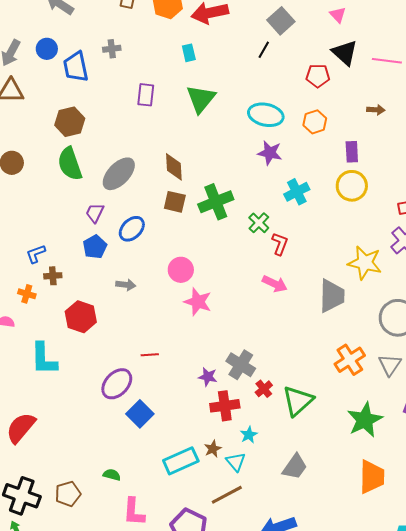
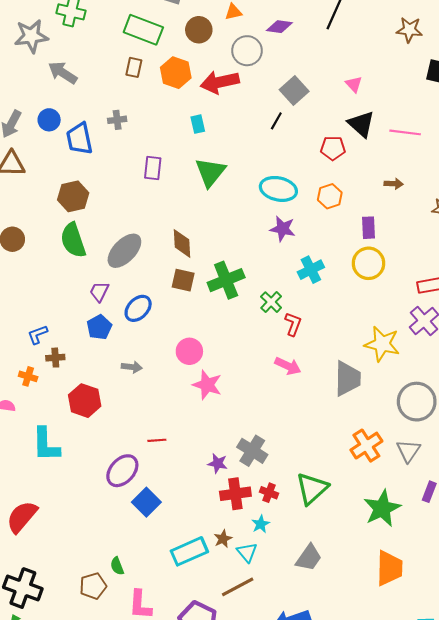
red cross: (264, 389) -> (269, 493), moved, turned -30
green semicircle: (112, 475) -> (117, 566), turned -126
brown pentagon: (68, 494) -> (93, 586), moved

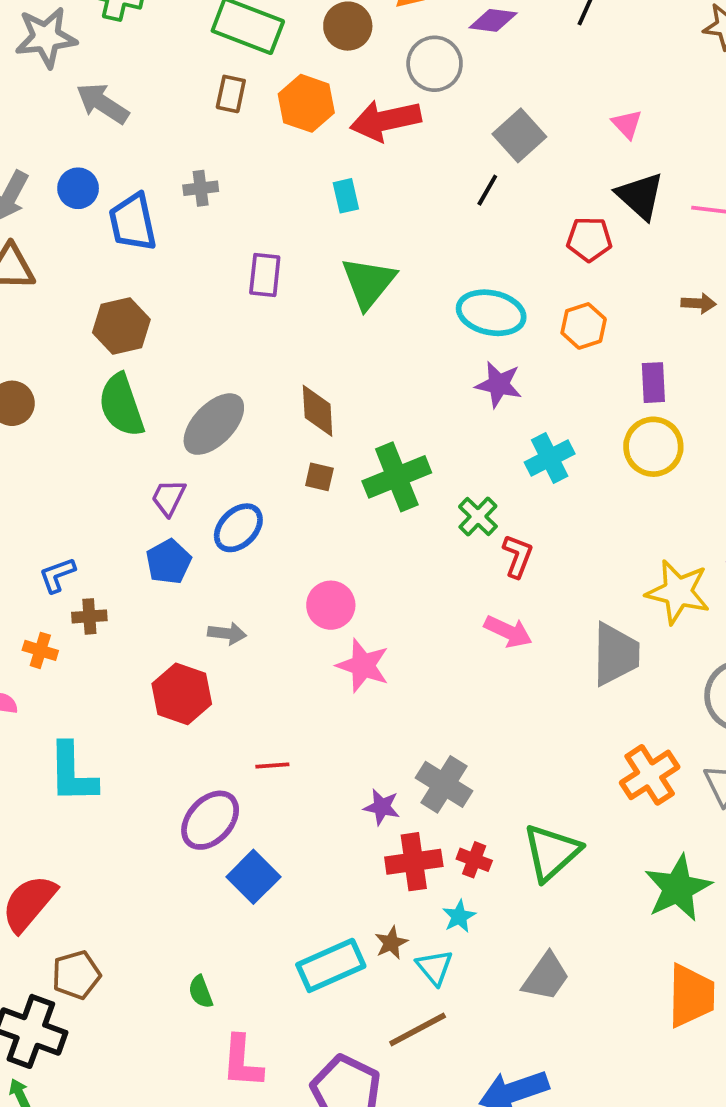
brown square: (183, 280) -> (319, 477), size x0.7
red hexagon: (85, 401) -> (182, 694), moved
brown pentagon: (93, 586) -> (76, 975), moved

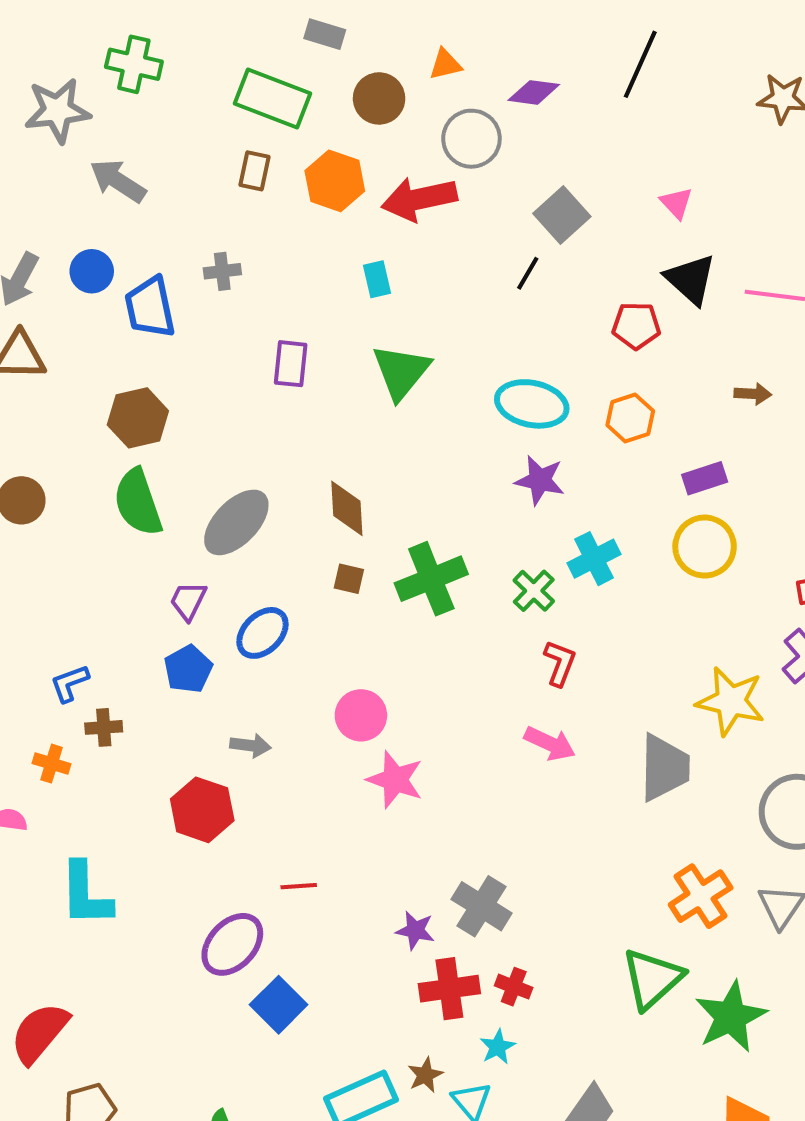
purple rectangle: (653, 383) -> (705, 478), turned 75
green cross: (478, 516) -> (534, 591), moved
green triangle: (552, 852) -> (652, 979), moved

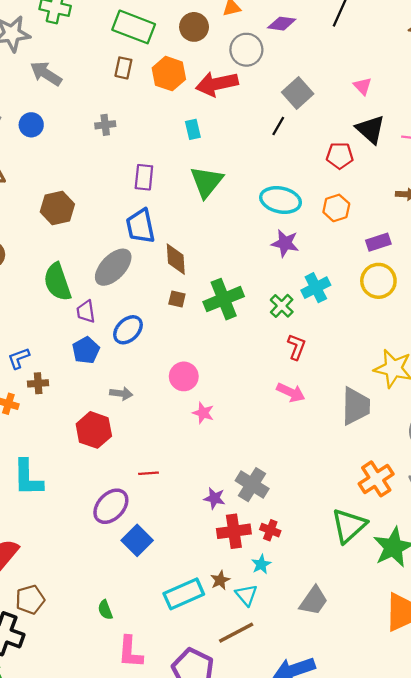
blue trapezoid: (150, 307) -> (141, 226), moved
green semicircle: (138, 502) -> (57, 282), moved
purple trapezoid: (188, 601) -> (86, 312), turned -35
pink star: (395, 780) -> (203, 413), size x0.7

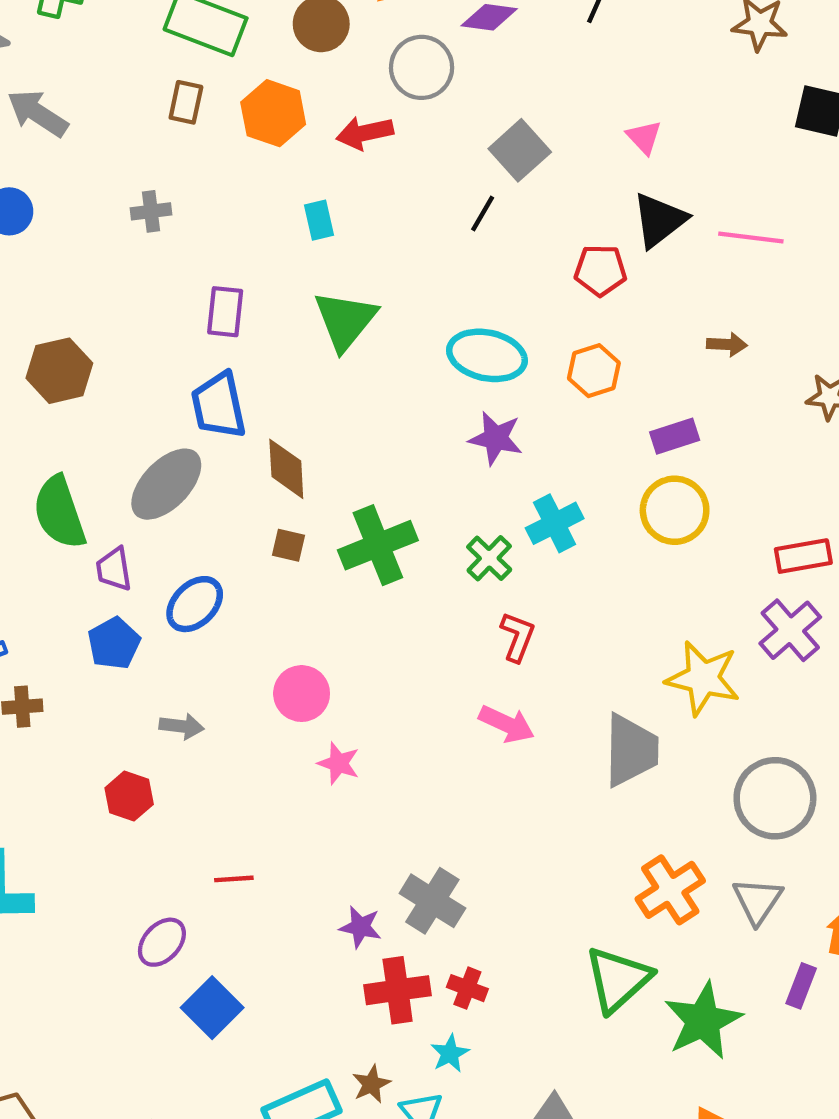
red arrow: (217, 84) -> (365, 133), size x0.7
black triangle: (370, 129) -> (659, 220), turned 40
red hexagon: (94, 430) -> (129, 796), size x0.7
purple ellipse: (111, 506) -> (162, 942), size x0.7

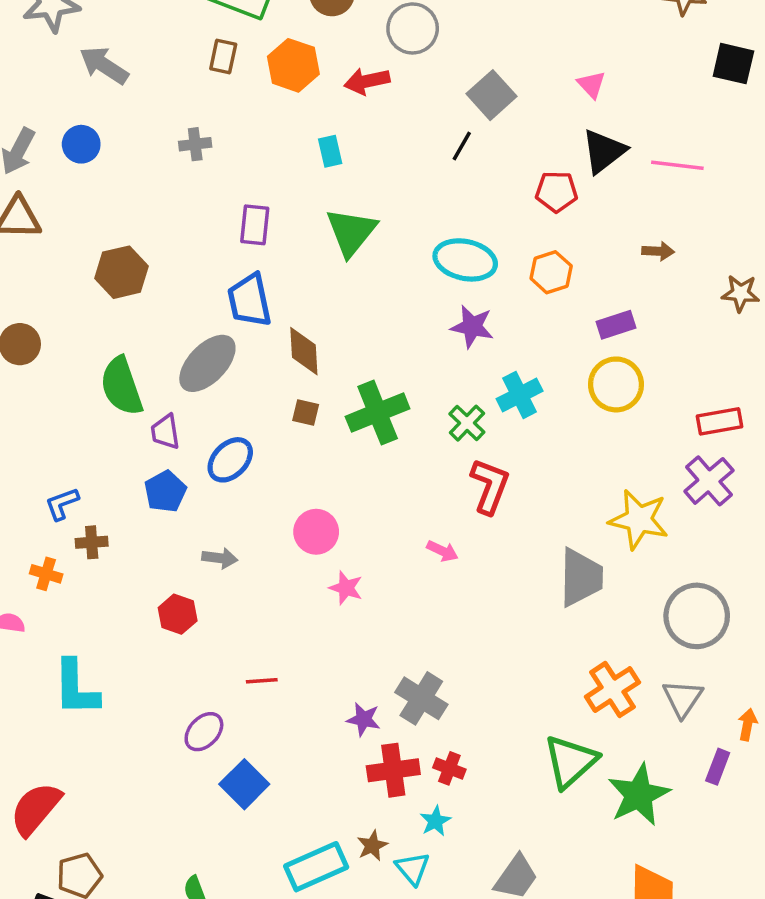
red L-shape: (518, 637) -> (490, 486), size x1.4
pink arrow: (507, 724) -> (442, 551), moved, size x0.7

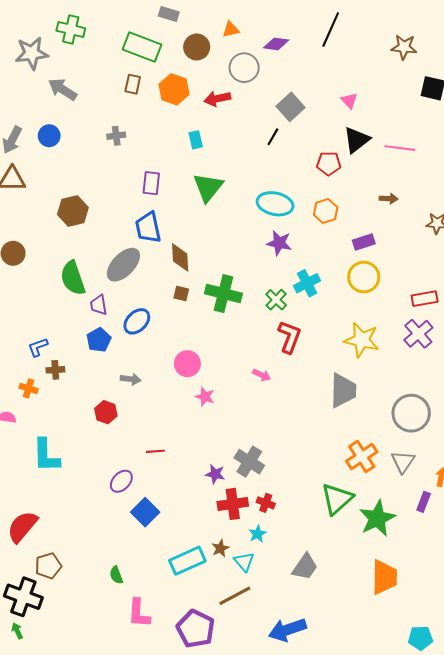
green cross: (378, 413) -> (223, 294), turned 36
yellow star: (639, 519) -> (362, 340), moved

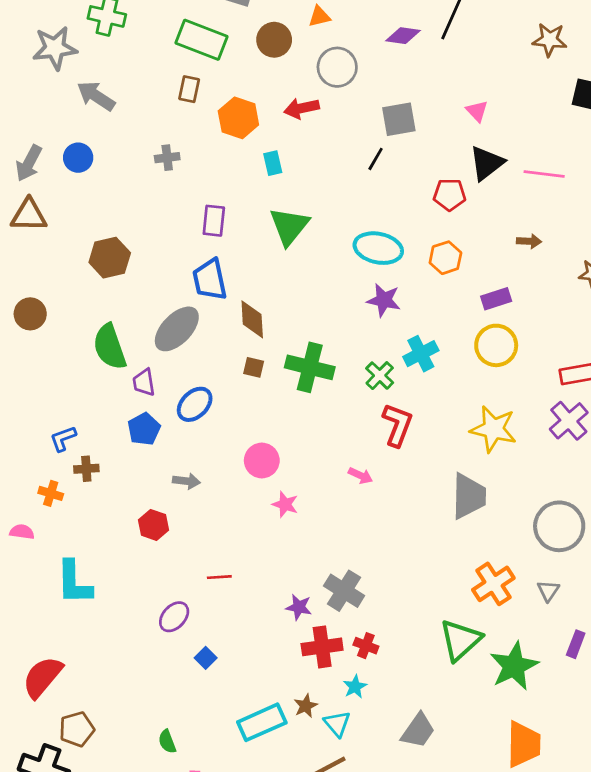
purple diamond: (276, 44) -> (403, 36), moved
orange hexagon: (174, 89) -> (238, 118), moved
gray square: (291, 107) -> (399, 119), turned 32
gray triangle: (403, 462) -> (548, 591), size x0.7
blue square: (145, 512) -> (206, 658), size x0.6

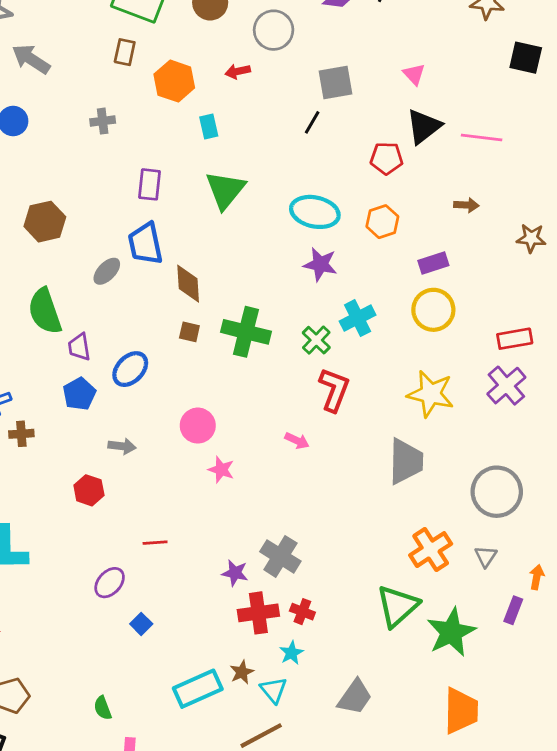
red arrow: (302, 108) -> (238, 71), size x0.7
gray ellipse: (177, 329) -> (107, 271), moved, size x0.6

